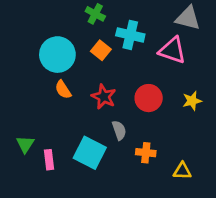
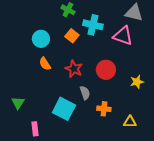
cyan circle: (57, 55) -> (41, 39), size x0.7
yellow star: (192, 101) -> (137, 82), moved
pink rectangle: (49, 160) -> (35, 129), moved

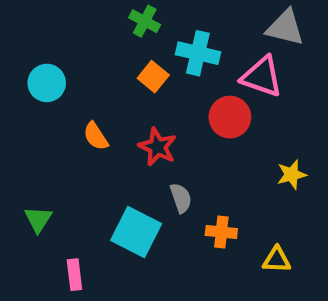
cyan circle: (41, 39) -> (47, 83), moved
red circle: (106, 70) -> (230, 117), moved

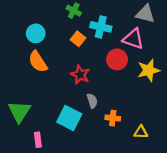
cyan circle: (47, 83) -> (36, 33), moved
orange semicircle: (96, 136) -> (38, 62), moved, size x1.5
yellow star: (292, 175) -> (149, 70), moved, size x1.5
green triangle: (38, 219) -> (19, 112), size x1.6

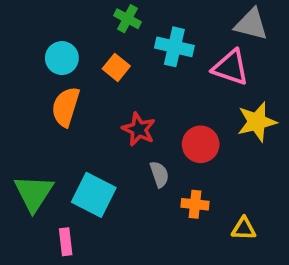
orange square: (78, 39) -> (116, 67), moved
red circle: (117, 59) -> (201, 144), moved
orange semicircle: (38, 62) -> (66, 107), turned 50
cyan square: (69, 118) -> (94, 195), moved

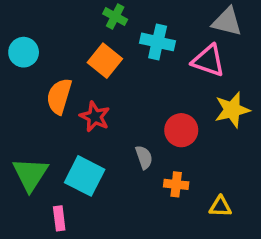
cyan circle: (62, 58) -> (24, 52), moved
orange square: (116, 67) -> (105, 61), size x1.4
red star: (139, 129) -> (95, 117), moved

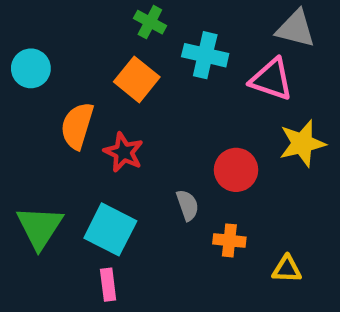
pink rectangle: (59, 218) -> (108, 285), moved

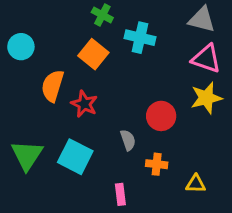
pink triangle: (271, 79) -> (206, 59), moved
pink rectangle: (108, 285) -> (120, 194), moved

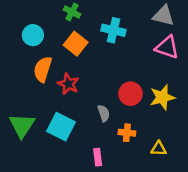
green cross: (102, 15) -> (72, 12), moved
cyan circle: (21, 47) -> (33, 35), moved
yellow star: (206, 98) -> (162, 97), moved

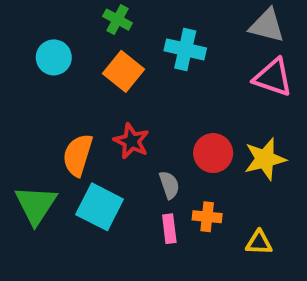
orange semicircle: (43, 69) -> (78, 155), moved
red star: (68, 84) -> (131, 141), moved
pink rectangle: (98, 157) -> (169, 229), moved

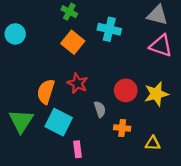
cyan circle: (54, 57) -> (15, 34), moved
pink rectangle: (169, 229) -> (77, 149), moved

